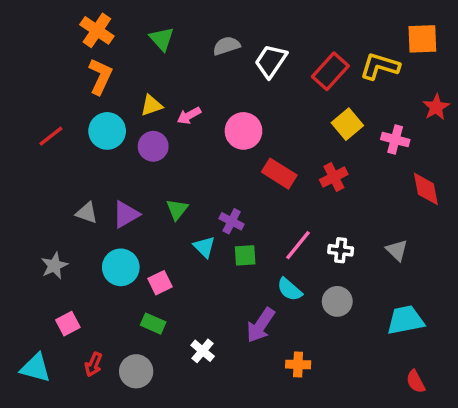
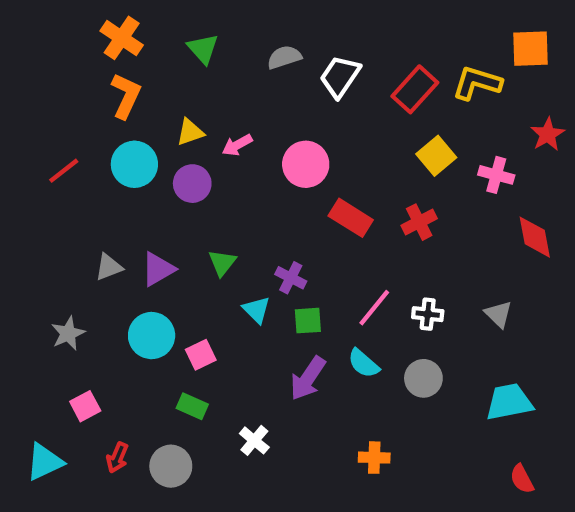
gray triangle: (87, 213) -> (109, 267), turned -40
purple arrow: (261, 325) -> (308, 378), moved
cyan triangle: (36, 368) -> (45, 462), turned -40

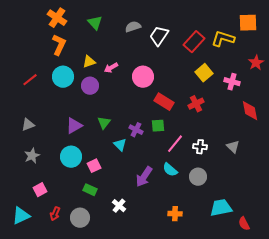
gray triangle: (109, 267) -> (28, 125), moved
green square: (308, 321) -> (158, 126), moved
cyan trapezoid: (509, 402) -> (221, 208), moved

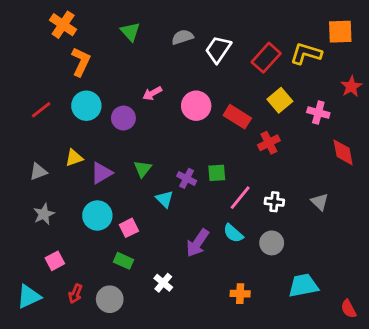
orange cross: (57, 18) -> (63, 25), moved
yellow triangle: (89, 62) -> (74, 158), moved
red rectangle: (164, 102) -> (237, 117), moved
red semicircle: (244, 224) -> (349, 309), moved

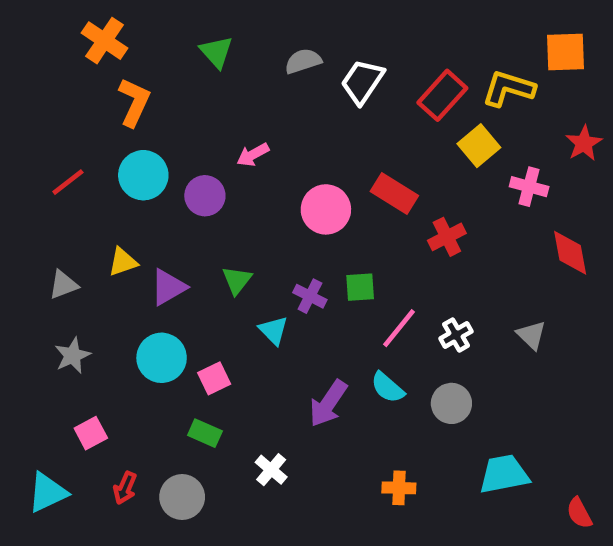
yellow square: (280, 100) -> (479, 146), moved
pink circle: (196, 106) -> (326, 209), moved
white cross: (274, 202) -> (456, 335), turned -36

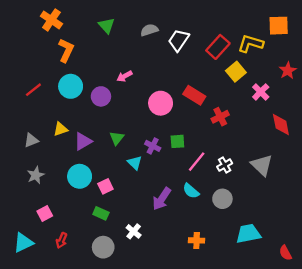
pink cross: (529, 187) -> (261, 92), turned 30
gray triangle: (531, 335) -> (262, 165), size x1.5
gray circle: (182, 497) -> (103, 247), moved

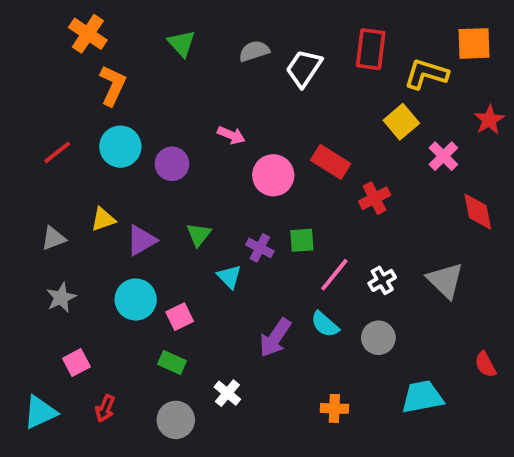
red rectangle: (218, 47) -> (371, 49), moved, turned -35
pink arrow: (125, 76) -> (231, 135), moved, turned -128
red semicircle: (285, 253) -> (485, 364), moved

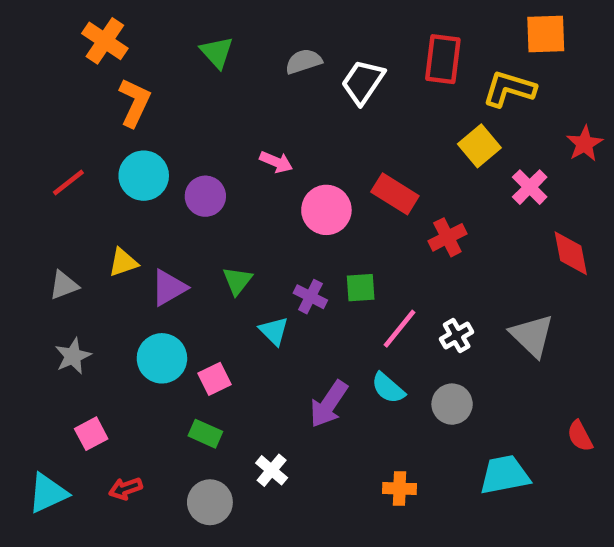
orange square: (474, 43) -> (546, 34), moved
red arrow: (105, 408) -> (125, 489), turned 48

